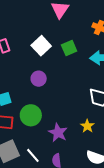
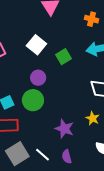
green square: (69, 48) -> (63, 57), moved
green circle: (31, 115) -> (33, 100), moved

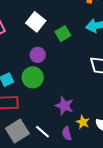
yellow star: (93, 118) -> (83, 122), moved

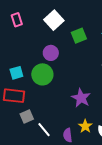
purple star: (64, 106) -> (81, 98), moved
gray square: (17, 131) -> (27, 117), moved, size x0.6

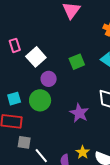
white square: (54, 20) -> (36, 57), moved
purple star: (81, 98) -> (79, 113), moved
gray square: (27, 117) -> (24, 142), turned 32

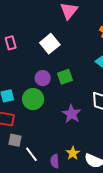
white square: (36, 57) -> (50, 44), moved
green square: (77, 62) -> (65, 77), moved

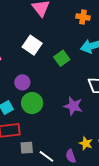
green square: (65, 77) -> (62, 58), moved
purple circle: (43, 78) -> (22, 82), moved

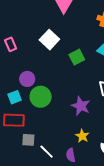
purple circle: (22, 82) -> (27, 79), moved
yellow star: (86, 143) -> (82, 136), moved

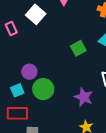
white square: (49, 40) -> (36, 14), moved
pink rectangle: (11, 44) -> (11, 29), moved

